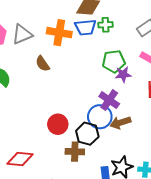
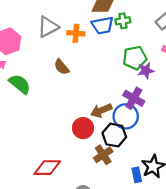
orange cross: (59, 33) -> (76, 33), size x0.7
gray triangle: (22, 34) -> (48, 27), moved
brown arrow: (120, 123) -> (101, 110), moved
brown cross: (75, 152) -> (103, 155), turned -30

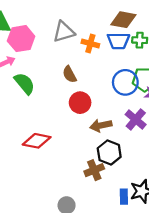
blue circle: (126, 116) -> (125, 82), moved
red circle: (83, 128) -> (80, 103), moved
red diamond: (47, 168) -> (37, 141), moved

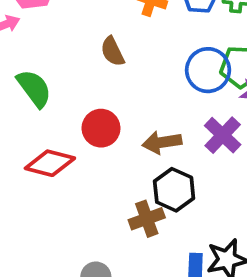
green semicircle: (25, 83) -> (34, 88), moved
red circle: (80, 103) -> (101, 128), moved

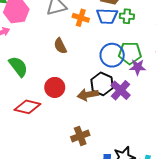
black hexagon: (174, 190) -> (102, 84), moved

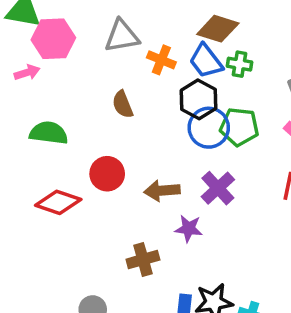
blue trapezoid: (107, 16) -> (206, 61), turned 45
green semicircle: (18, 67) -> (49, 133), turned -50
purple star: (138, 67) -> (189, 229), moved
black hexagon: (102, 84) -> (199, 99), moved

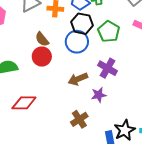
green pentagon: (239, 127) -> (109, 31), turned -30
blue circle: (209, 128) -> (77, 42), moved
red circle: (107, 174) -> (42, 57), moved

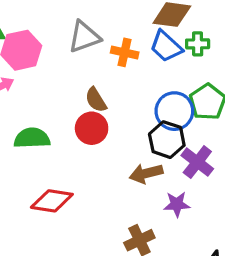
black hexagon: (82, 24) -> (167, 140), moved
blue circle: (77, 42) -> (174, 111), moved

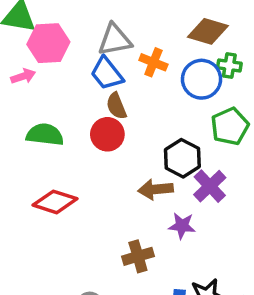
blue trapezoid: (166, 46) -> (107, 73), moved
blue circle: (174, 111) -> (202, 79), moved

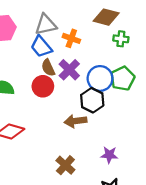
blue circle: (202, 79) -> (100, 78), moved
purple cross: (210, 186) -> (69, 70), moved
purple star: (182, 226) -> (109, 155), moved
brown cross: (138, 256) -> (65, 165), turned -30

